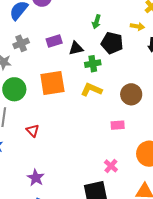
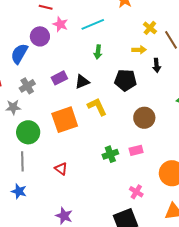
black pentagon: (112, 43) -> (125, 80), moved
green cross: (93, 64) -> (110, 154), moved
yellow L-shape: (91, 90) -> (97, 107), moved, turned 50
red triangle: (33, 131) -> (61, 169), moved

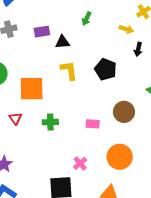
black pentagon: (125, 80) -> (106, 69), moved
brown circle: (144, 118) -> (124, 112), moved
orange square: (65, 120) -> (32, 89), moved
green cross: (110, 154) -> (50, 122), moved

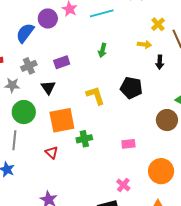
green arrow: (87, 19) -> (102, 50), moved
black triangle: (62, 42) -> (48, 88), moved, turned -49
brown circle: (124, 112) -> (167, 120), moved
green cross: (50, 122) -> (84, 139), moved

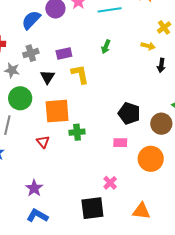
black pentagon: (131, 88) -> (129, 113), moved
yellow L-shape: (95, 96) -> (80, 74), moved
orange circle: (161, 171) -> (151, 159), moved

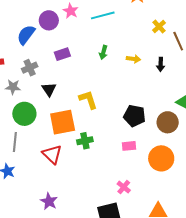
yellow arrow: (148, 46) -> (133, 59), moved
purple rectangle: (64, 53) -> (62, 54), moved
yellow L-shape: (80, 74) -> (88, 100), moved
red triangle: (43, 142) -> (52, 154), size x1.5

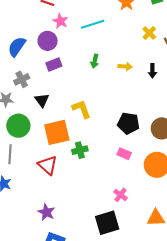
purple circle: (49, 20) -> (48, 41), moved
pink rectangle: (129, 146) -> (124, 154), turned 32

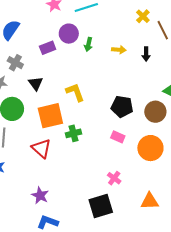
purple circle: (48, 41) -> (69, 34), moved
gray cross: (22, 79) -> (15, 63), turned -35

